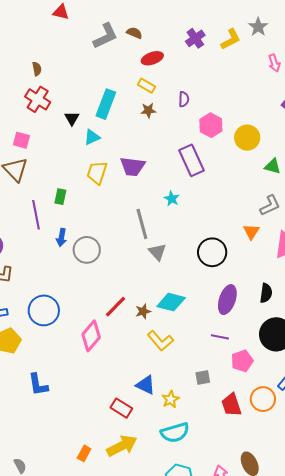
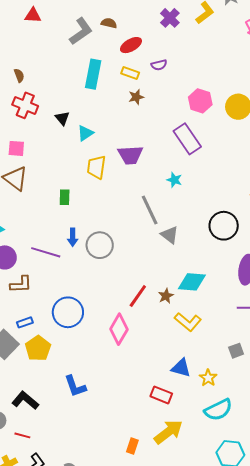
purple semicircle: (184, 99) -> (159, 65), moved, turned 84
cyan rectangle: (106, 104) -> (93, 74), moved
purple line: (36, 215) -> (46, 252), moved, turned -52

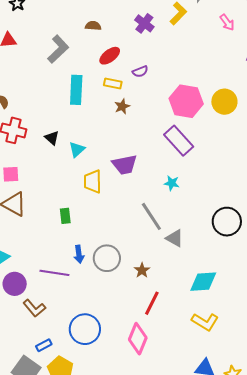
brown semicircle: (109, 23) -> (93, 26), moved
pink hexagon: (200, 101) -> (186, 101), size x1.4
brown L-shape: (21, 284) -> (34, 308), turned 60
brown star: (166, 296) -> (142, 270), moved

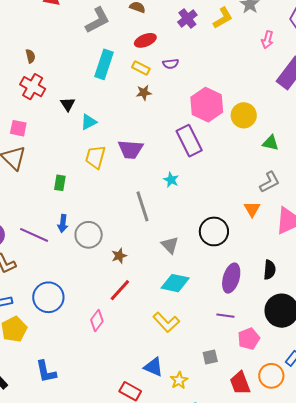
pink arrow: (227, 22) -> (267, 40), turned 36
gray triangle: (175, 238) -> (170, 245), moved
pink diamond: (138, 339) -> (97, 321), size x0.7

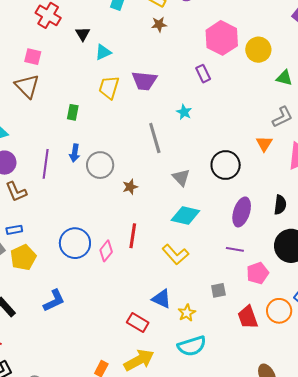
purple rectangle: (189, 141) -> (203, 74), size x0.6
purple line: (34, 235) -> (46, 164), turned 72
red line: (120, 290) -> (133, 236), moved, turned -35
blue circle: (48, 297) -> (75, 243), moved
blue L-shape: (46, 372) -> (54, 301), turned -105

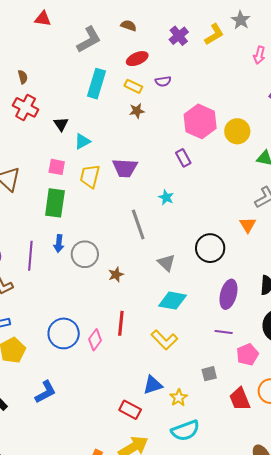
pink square: (33, 57) -> (57, 167), moved
green rectangle: (73, 112) -> (55, 203), size x1.8
blue triangle: (162, 299) -> (153, 385), turned -40

